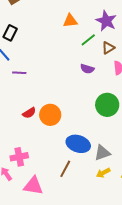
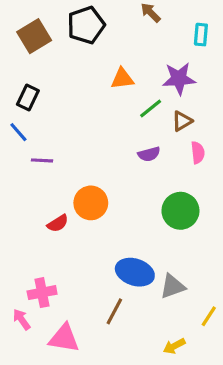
purple star: (106, 21) -> (179, 79), turned -30
purple semicircle: (87, 69) -> (149, 154), turned -32
orange circle: (50, 115) -> (91, 203), moved
yellow arrow: (103, 173) -> (174, 346), moved

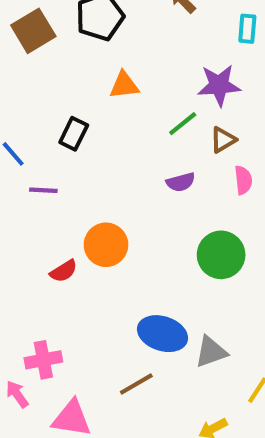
orange triangle: (122, 79) -> (124, 85), moved
black rectangle: (28, 97) -> (74, 134), moved
brown line: (114, 311) -> (136, 384), turned 32

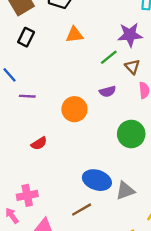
black rectangle: (74, 134) -> (26, 37), moved
brown triangle: (223, 140) -> (132, 67), turned -42
orange circle: (106, 245) -> (74, 109), moved

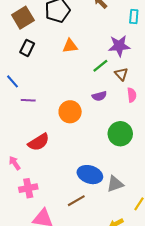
red semicircle: (39, 143) -> (39, 142), size x1.5
pink arrow: (12, 215) -> (15, 163), moved

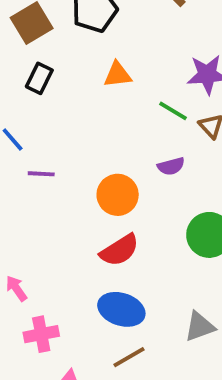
green line: (100, 66) -> (173, 111), turned 70
red semicircle: (39, 142) -> (119, 250), moved
blue ellipse: (90, 175) -> (121, 309), moved

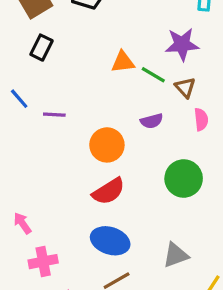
orange triangle: (118, 75) -> (123, 62), moved
purple line: (41, 174) -> (54, 115), moved

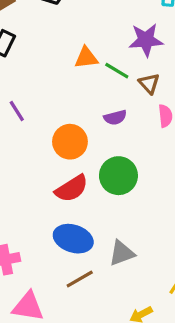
purple line: (54, 115) -> (17, 111), turned 55
green circle: (184, 178) -> (118, 176), moved
gray triangle: (176, 255) -> (122, 253), moved

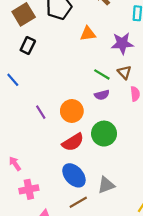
orange triangle: (86, 58) -> (88, 34), moved
green line: (117, 71) -> (102, 74), moved
purple line: (17, 111) -> (41, 112), moved
blue ellipse: (73, 239) -> (74, 175), turned 30

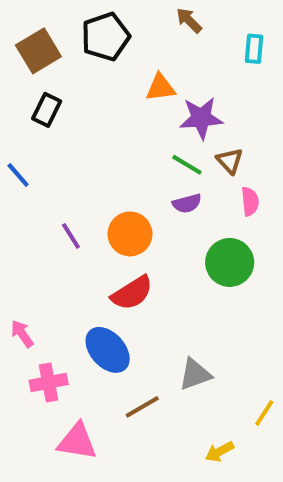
purple star: (122, 43) -> (201, 118), moved
green circle: (104, 134) -> (230, 262), moved
blue ellipse: (74, 175) -> (108, 350), moved

